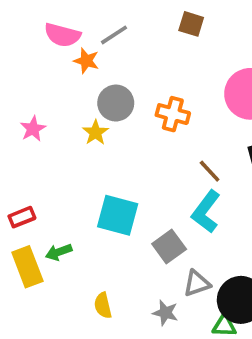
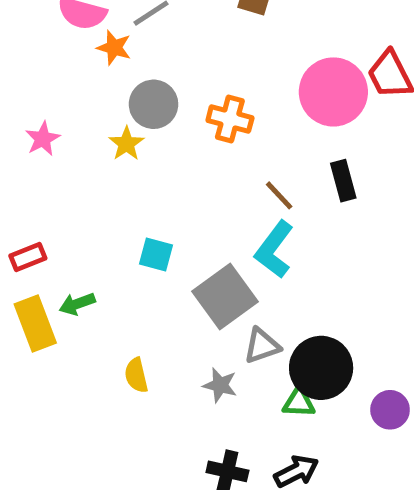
cyan square: (118, 215) -> (156, 255), size x0.6
gray square: (169, 247) -> (225, 296), size x1.4

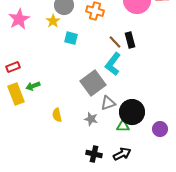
pink star: (43, 139) -> (19, 19), size x1.5
black rectangle: (343, 181) -> (130, 40), moved
cyan square: (156, 255) -> (71, 38), moved

